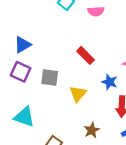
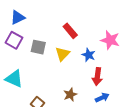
yellow triangle: (78, 94) -> (62, 54), moved

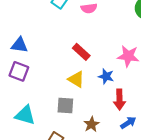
blue triangle: (18, 18) -> (19, 45), turned 42
gray square: (38, 47) -> (65, 106), moved
yellow triangle: (62, 54) -> (76, 79), turned -35

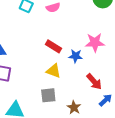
blue star: (106, 76) -> (76, 56), moved
red arrow: (119, 100) -> (94, 82), turned -30

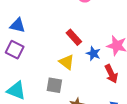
red arrow: (94, 82) -> (111, 74), moved

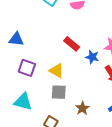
purple square: (15, 50) -> (27, 68), moved
yellow triangle: (67, 62) -> (57, 71), moved

